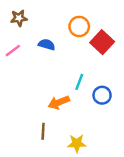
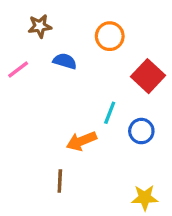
brown star: (19, 18) -> (40, 26), moved
red square: (102, 42) -> (148, 76), moved
yellow star: (77, 143) -> (145, 198), moved

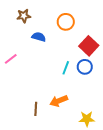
pink line: (18, 69) -> (11, 59), moved
blue circle: (141, 131) -> (85, 67), moved
orange arrow: (81, 141) -> (59, 101), moved

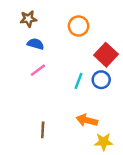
blue semicircle: (39, 37) -> (36, 44), moved
pink line: (11, 59) -> (38, 70), moved
orange arrow: (59, 101) -> (87, 120), moved, turned 36

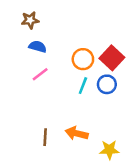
orange circle: (79, 26) -> (83, 59), moved
orange arrow: (87, 120) -> (77, 133), moved

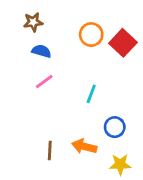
red square: (112, 58) -> (123, 43), moved
orange circle: (83, 59) -> (91, 35), moved
blue circle: (107, 84) -> (115, 127), moved

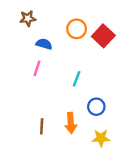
blue semicircle: (41, 51) -> (44, 44), moved
pink line: (44, 81) -> (37, 68), turned -35
orange arrow: (84, 146) -> (71, 123), turned -108

